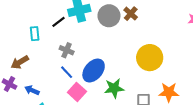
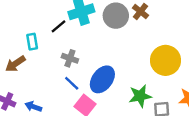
brown arrow: (20, 62) -> (15, 64), moved
green star: (114, 88) -> (140, 96), moved

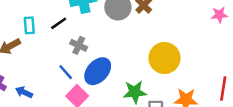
black line: (59, 26) -> (59, 23), moved
gray cross: (70, 58) -> (79, 45), moved

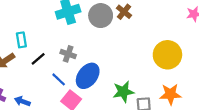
black line: (59, 23) -> (38, 59), moved
yellow circle: (165, 58) -> (167, 55), moved

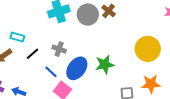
cyan rectangle: (21, 40) -> (17, 37), turned -64
green star: (123, 92) -> (105, 65), moved

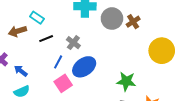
yellow circle: (148, 49) -> (162, 51), moved
green star: (105, 65) -> (126, 81), moved
blue line: (51, 72) -> (58, 62), turned 56

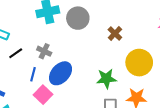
brown cross: (133, 22) -> (115, 34), moved
yellow circle: (162, 51) -> (139, 63), moved

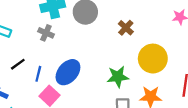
gray cross: (44, 51) -> (46, 33), moved
black line: (16, 53) -> (18, 64), moved

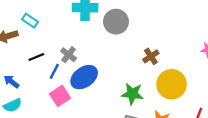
brown cross: (126, 28) -> (151, 56), moved
gray cross: (46, 33) -> (69, 55), moved

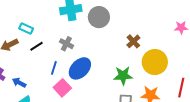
gray cross: (69, 55) -> (66, 44), moved
black line: (36, 57) -> (36, 46), moved

